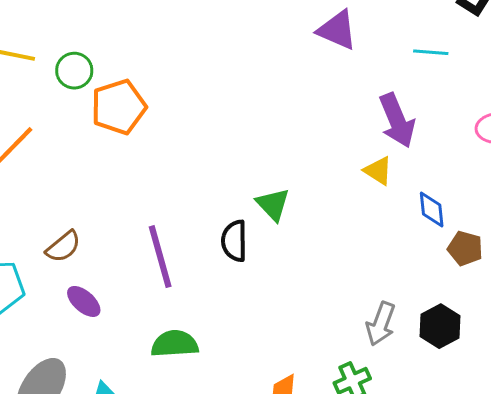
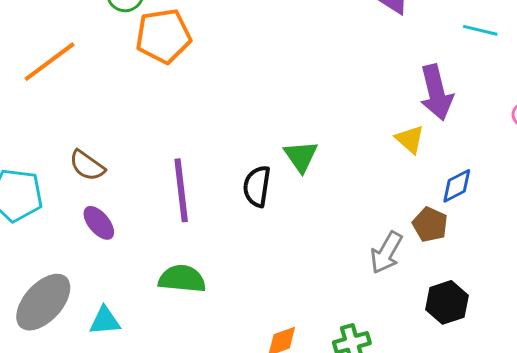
blue diamond: (432, 209) -> (457, 186), turned 60
brown semicircle: (63, 247) -> (87, 166), turned 66
brown pentagon: (465, 248) -> (430, 225), moved
gray arrow: (381, 324) -> (386, 253), moved

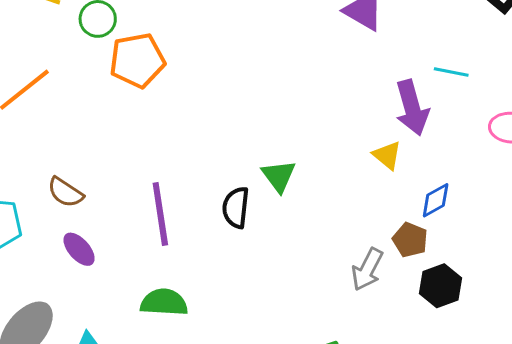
cyan line: (480, 30) -> (451, 72), moved
black hexagon: (447, 302) -> (440, 286), moved

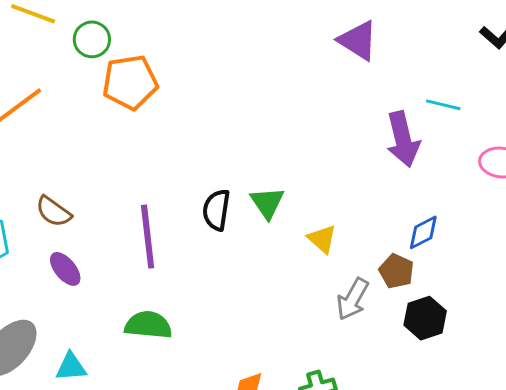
yellow triangle: (387, 155) -> (322, 239), moved
black semicircle: (236, 207) -> (216, 210), moved

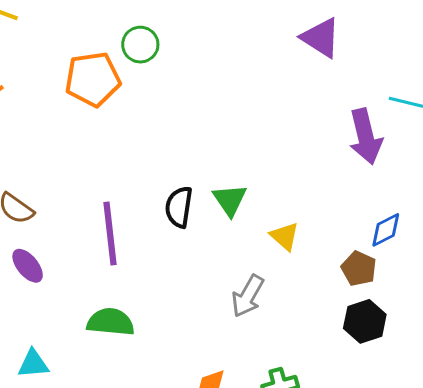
green circle: (92, 39) -> (140, 45), moved
gray arrow: (353, 299) -> (248, 296), moved
black hexagon: (425, 318) -> (365, 321), moved

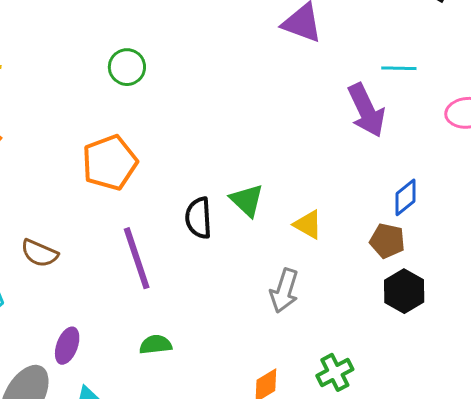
orange pentagon: (93, 79) -> (110, 163), moved
purple ellipse: (28, 266) -> (67, 346), moved, turned 72
green semicircle: (111, 322) -> (156, 345), size x0.7

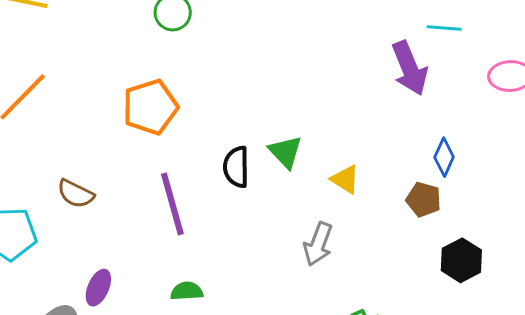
blue diamond: (406, 197) -> (444, 157), turned -30
black hexagon: (404, 291) -> (461, 260), moved

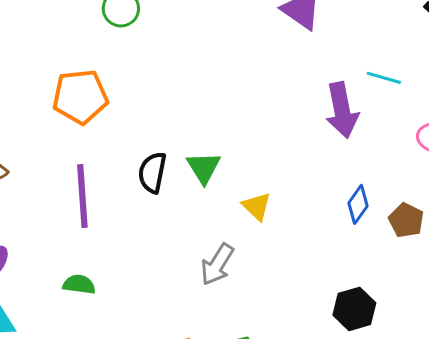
brown pentagon: (424, 200) -> (406, 220), moved

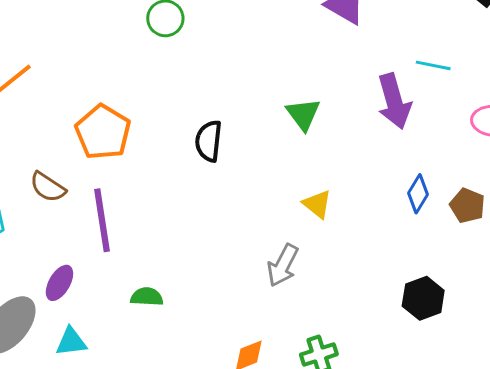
orange pentagon: (80, 97) -> (103, 132), moved, turned -30
green triangle: (204, 168) -> (303, 114), moved
black semicircle: (152, 173) -> (209, 141), moved
purple line: (82, 196) -> (102, 220), moved

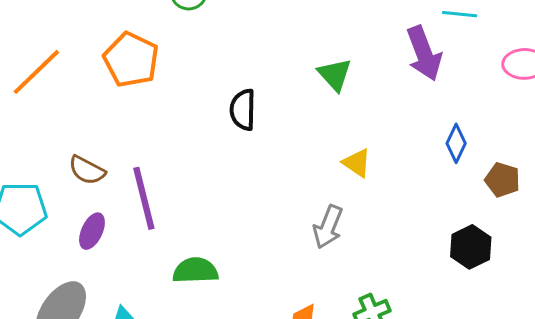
orange pentagon: (103, 132) -> (131, 60), moved
brown pentagon: (467, 206) -> (502, 180), moved
purple ellipse: (59, 283) -> (92, 231), moved
green semicircle: (147, 297) -> (195, 271), size x1.4

